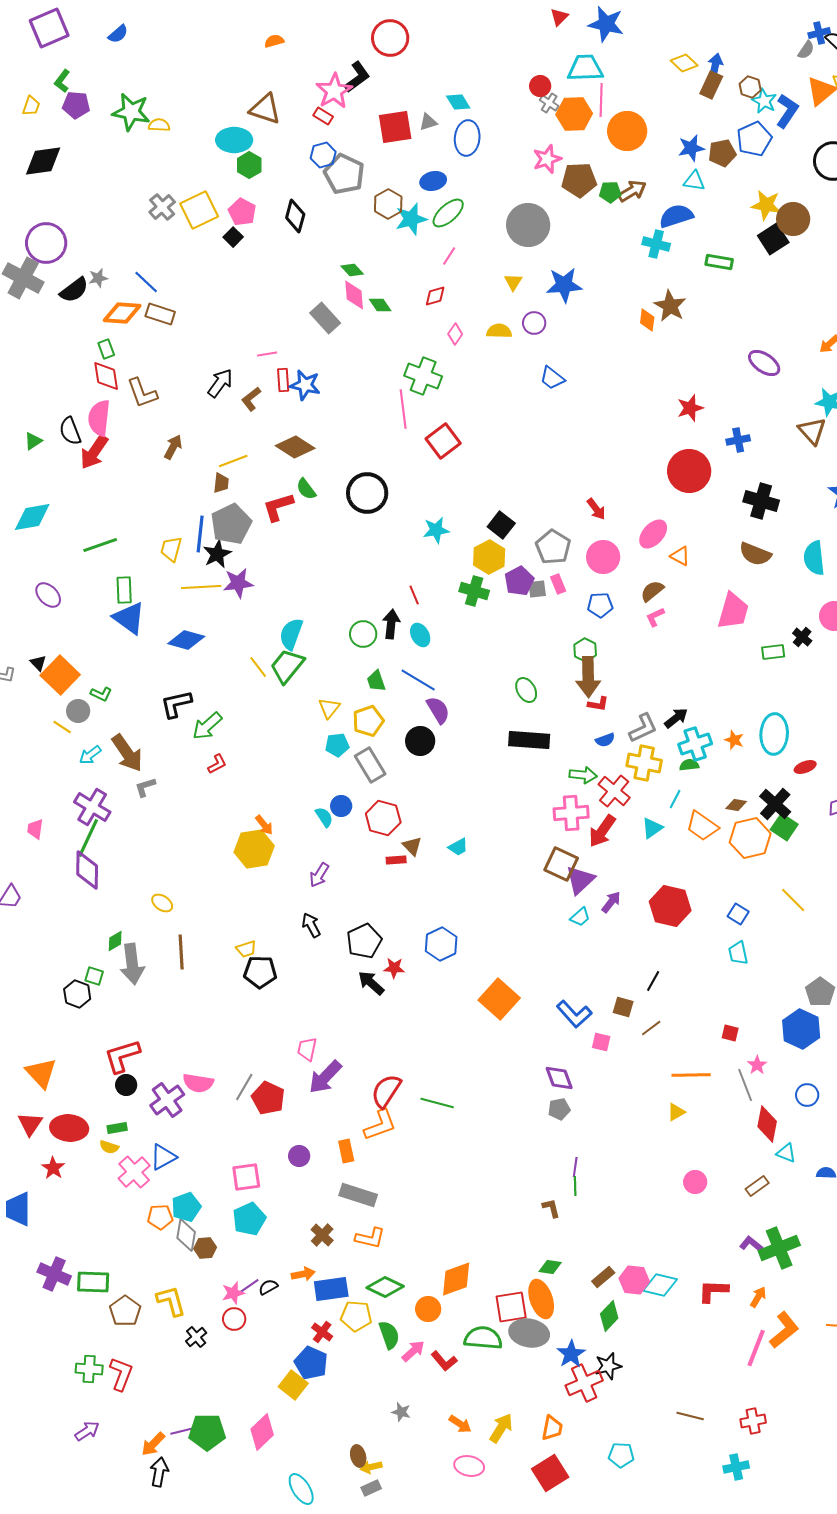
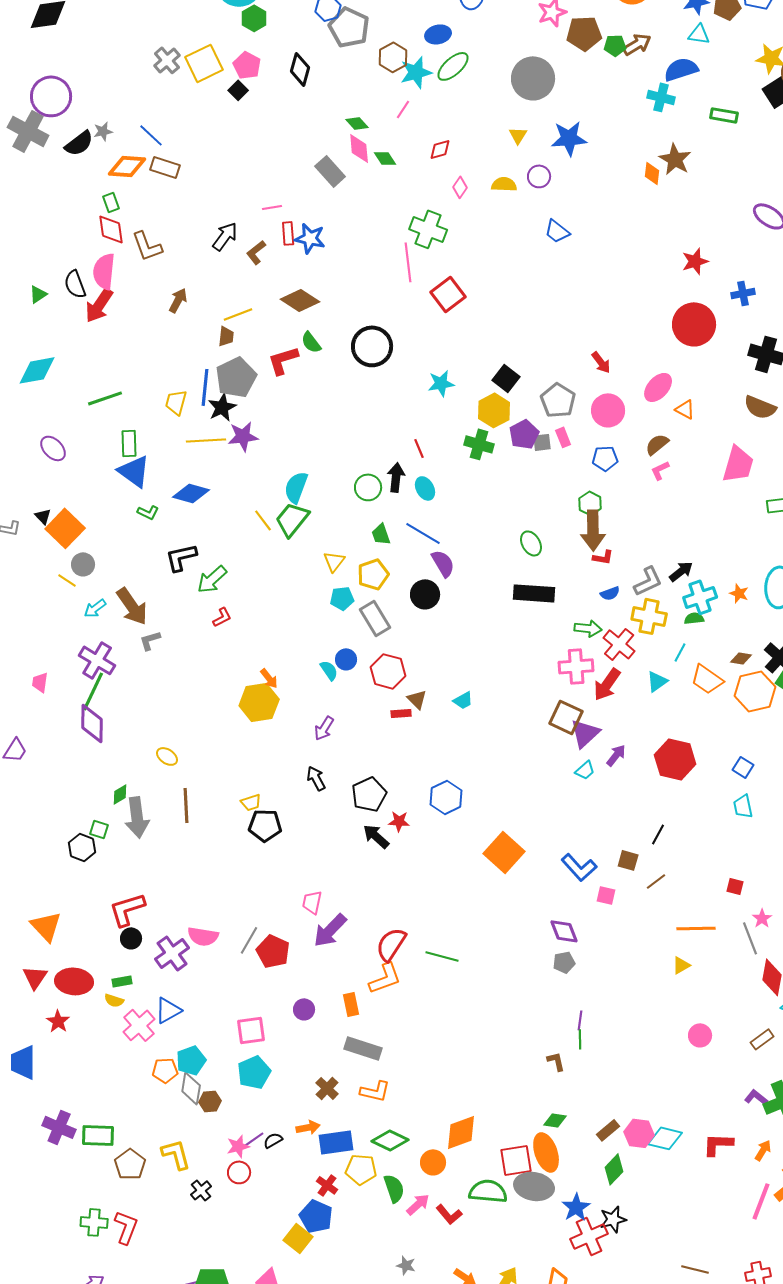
pink line: (449, 256) -> (403, 109), moved
green L-shape: (101, 694) -> (148, 512), moved

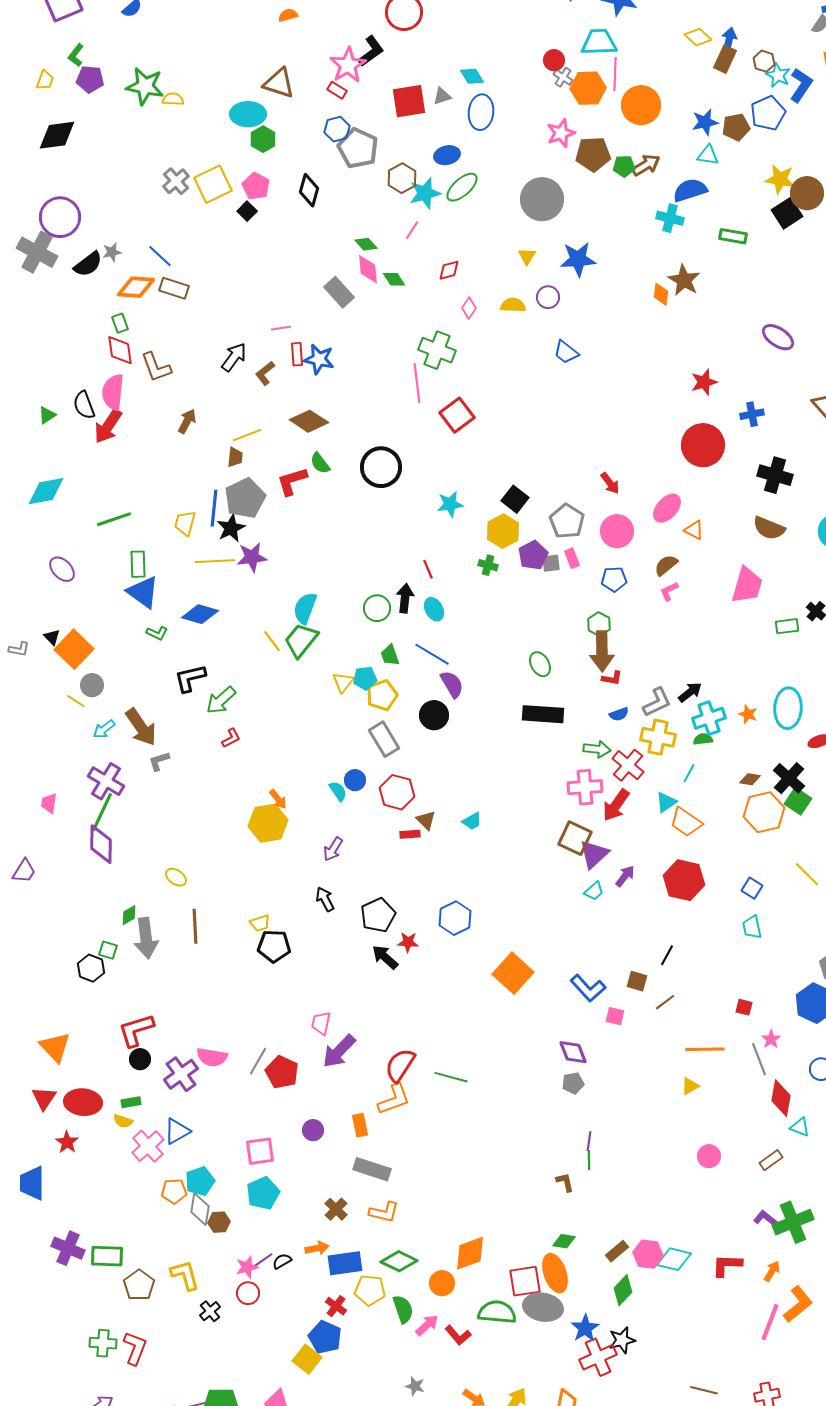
green cross: (479, 444) -> (488, 565), size x0.7
cyan pentagon: (342, 598) -> (365, 678), moved
orange trapezoid: (707, 679) -> (686, 822), moved

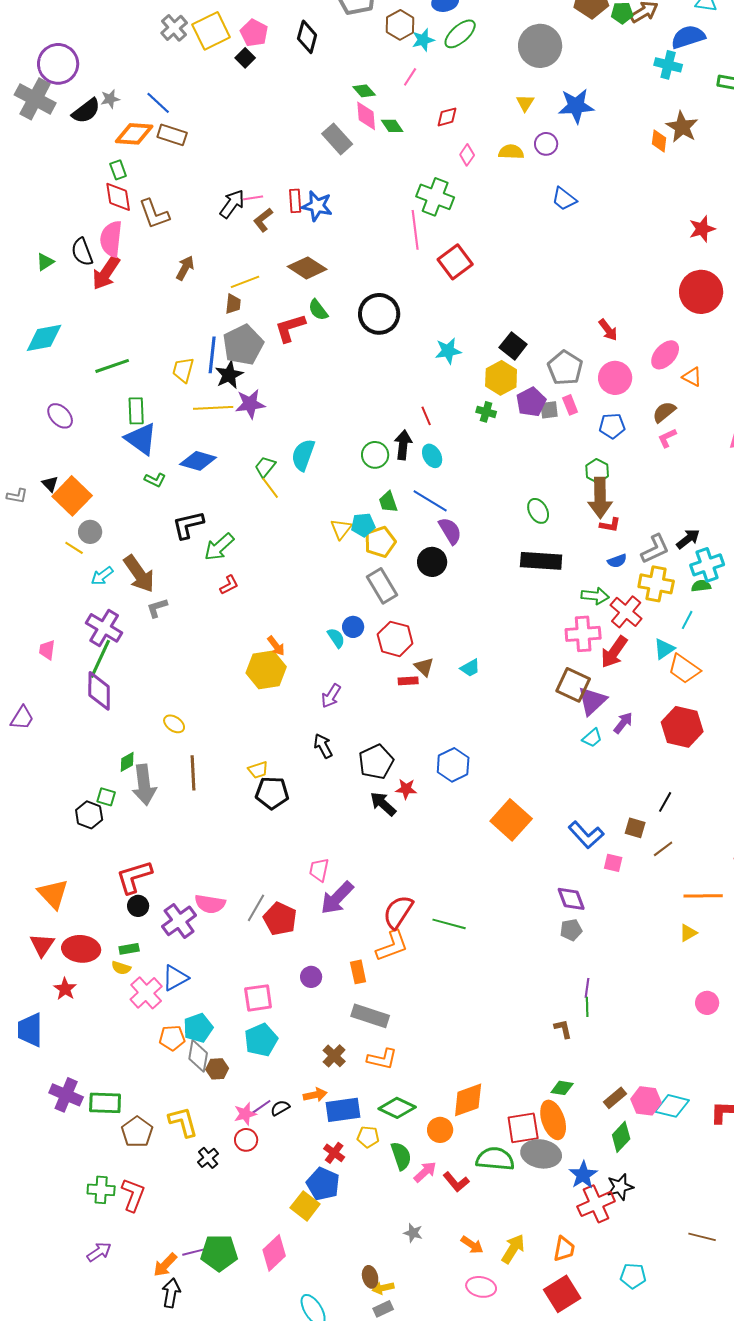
cyan star: (425, 193) -> (423, 40), size x0.7
pink line: (281, 328) -> (253, 198), moved
green trapezoid: (301, 640) -> (265, 467), moved, size x0.6
yellow pentagon: (370, 1290) -> (368, 1137), size x0.7

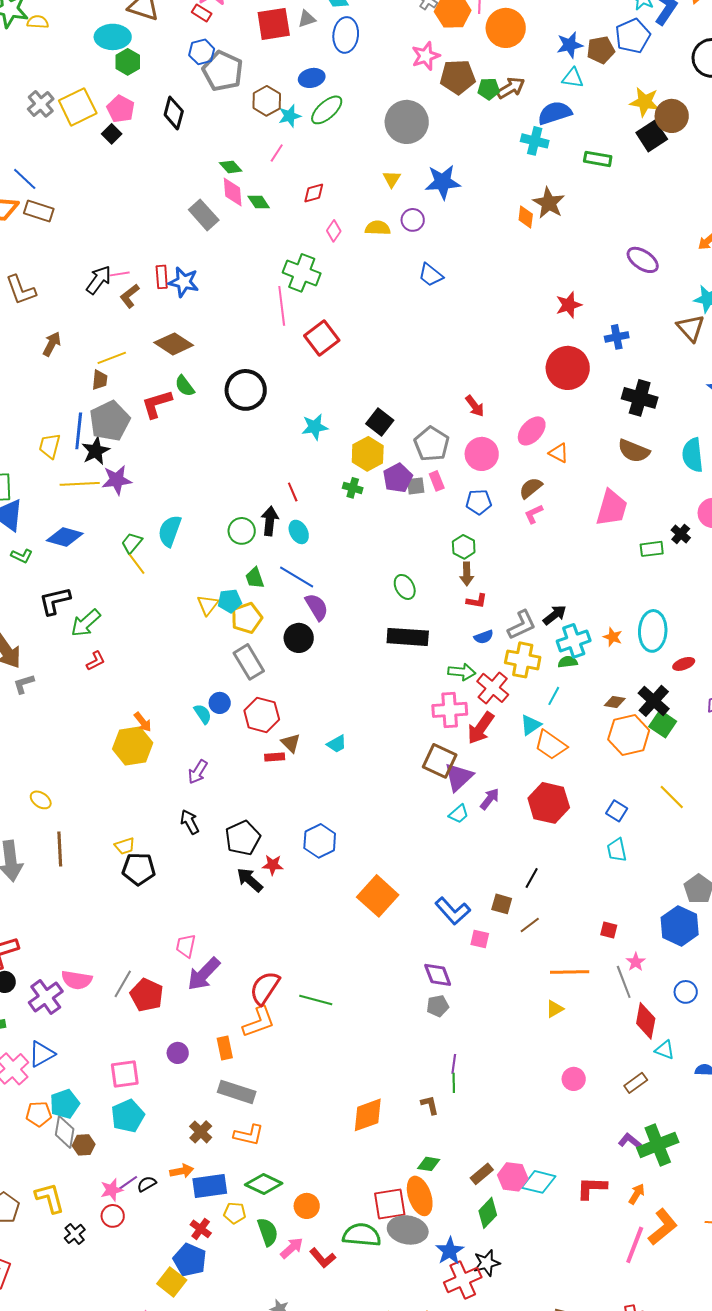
brown arrow: (600, 498) -> (467, 574), size x0.6
orange diamond: (468, 1100) -> (368, 1115), moved

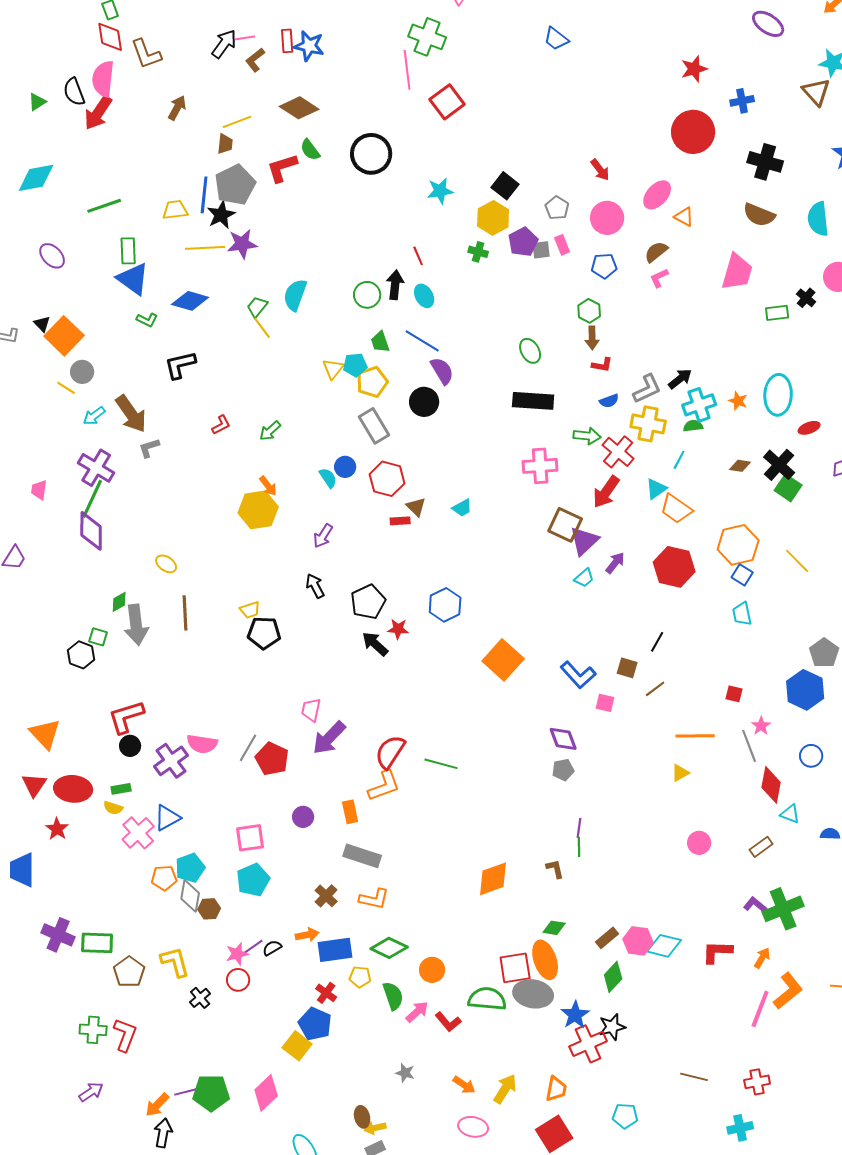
gray pentagon: (432, 444) -> (557, 208), size x0.7
yellow trapezoid: (50, 446) -> (175, 210), turned 68
green arrow: (86, 623) -> (270, 431), moved, size x0.7
pink cross: (450, 710) -> (540, 466), moved
orange hexagon: (629, 735) -> (738, 545), moved

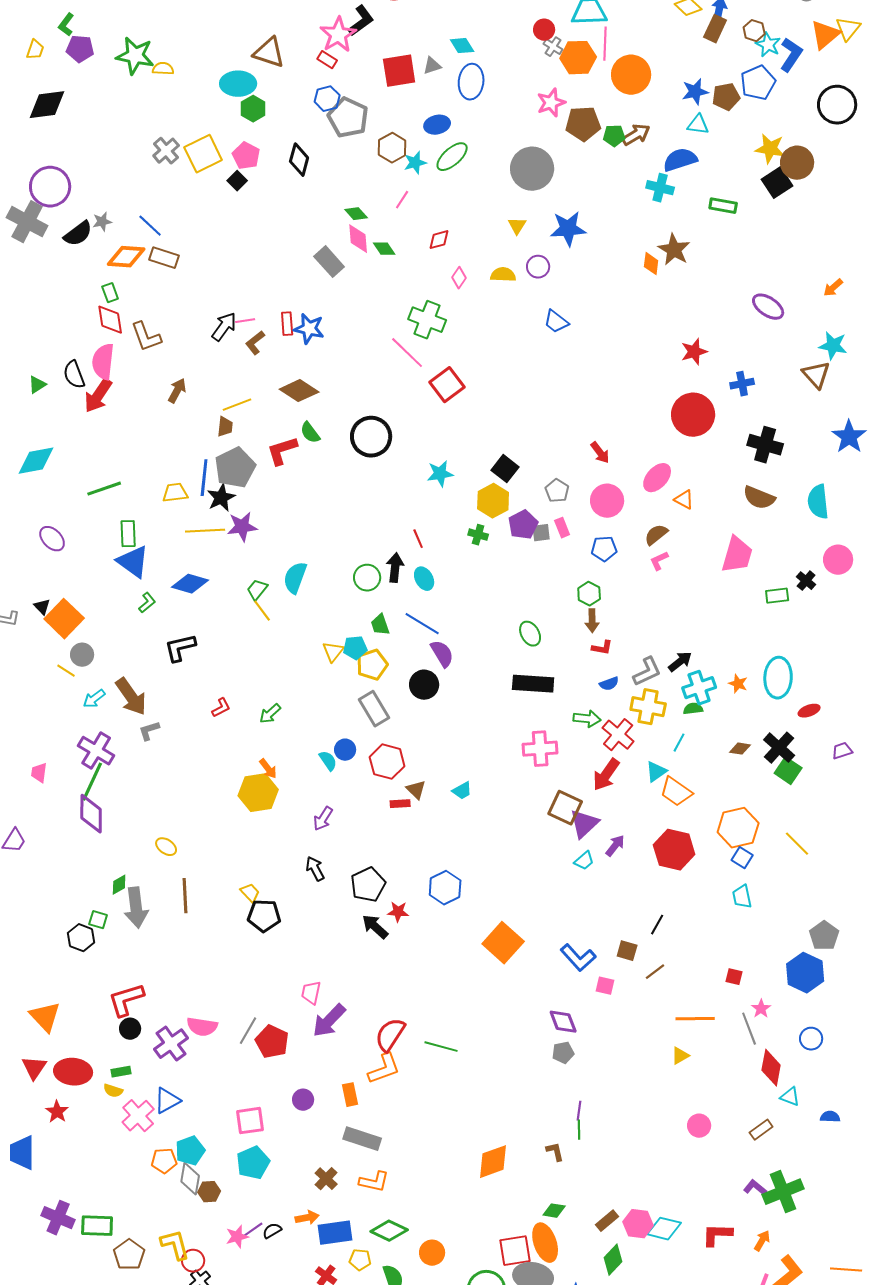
pink line: (407, 70) -> (407, 353), turned -39
green L-shape: (147, 320) -> (147, 603), turned -65
yellow trapezoid: (250, 610) -> (250, 893), turned -115
red circle: (238, 980) -> (193, 1261), moved

